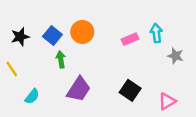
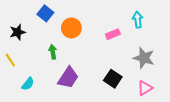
cyan arrow: (156, 33) -> (138, 20), moved
blue square: (52, 36) -> (45, 13), moved
gray star: (175, 56) -> (144, 58), moved, size x1.5

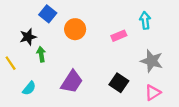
black star: (17, 32) -> (28, 37), moved
green arrow: (53, 52) -> (41, 54), moved

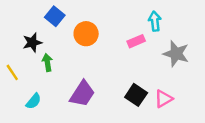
cyan arrow: (145, 20) -> (155, 21), moved
gray star: (152, 61) -> (176, 54), moved
pink triangle: (153, 93) -> (164, 99), moved

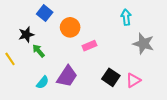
pink rectangle: (136, 41) -> (89, 46), moved
green arrow: (47, 62) -> (39, 51), turned -32
cyan semicircle: (34, 101) -> (43, 82), moved

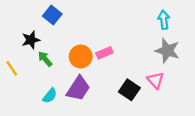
cyan arrow: (126, 17) -> (164, 20), moved
orange circle: (70, 27) -> (81, 57), moved
pink triangle: (133, 80) -> (155, 80), moved, turned -42

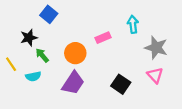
cyan arrow: (164, 20) -> (133, 24), moved
pink rectangle: (104, 53) -> (103, 38), moved
pink triangle: (155, 80) -> (155, 75), moved
cyan semicircle: (50, 96) -> (33, 76), moved, turned 40

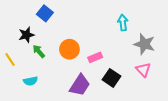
pink rectangle: (103, 38) -> (95, 57), moved
cyan semicircle: (33, 76) -> (30, 81), moved
purple trapezoid: (73, 83) -> (80, 85), moved

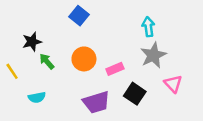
blue square: (45, 13) -> (79, 16), moved
gray star: (144, 44) -> (153, 55), moved, turned 30
purple trapezoid: (80, 85) -> (96, 102), turned 40

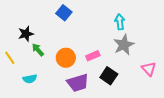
orange circle: (84, 59) -> (66, 58), moved
pink triangle: (173, 84) -> (149, 69), moved

